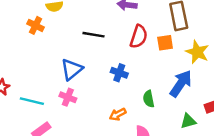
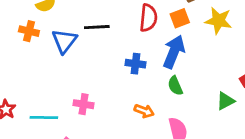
blue triangle: (72, 69) -> (64, 41), moved
blue arrow: (181, 84) -> (174, 52), moved
orange arrow: (118, 114) -> (144, 111), turned -119

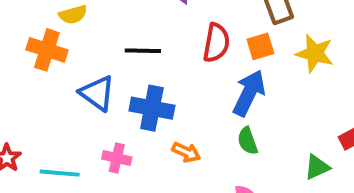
orange cross: (29, 31) -> (47, 50), size x1.4
blue triangle: (64, 41) -> (97, 93), moved, turned -36
blue cross: (135, 64) -> (152, 108), moved, size x1.5
orange arrow: (144, 111) -> (186, 152), moved

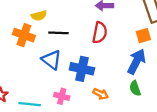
red semicircle: (216, 43) -> (100, 33), moved
black line: (143, 51) -> (58, 33), moved

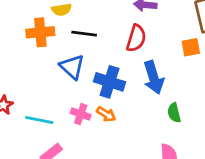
orange cross: (24, 35) -> (40, 32), turned -30
blue arrow: (136, 61) -> (154, 77), moved, turned 130
orange arrow: (101, 94) -> (106, 114), moved

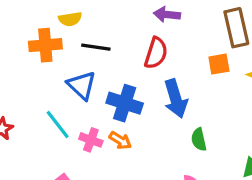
cyan line: (39, 120) -> (58, 124), moved, turned 40

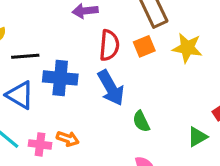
red semicircle: (156, 53) -> (109, 45), moved
blue cross: (125, 103) -> (60, 78), moved

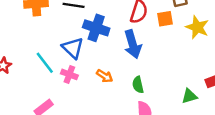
blue triangle: (20, 95) -> (73, 48), moved
green semicircle: (141, 121) -> (138, 85), moved
orange arrow: (68, 139) -> (105, 76), moved

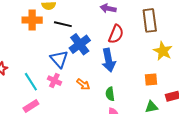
orange square: (165, 19) -> (151, 79), moved
blue cross: (96, 28) -> (80, 44), turned 30
cyan line: (45, 63) -> (31, 82), moved

